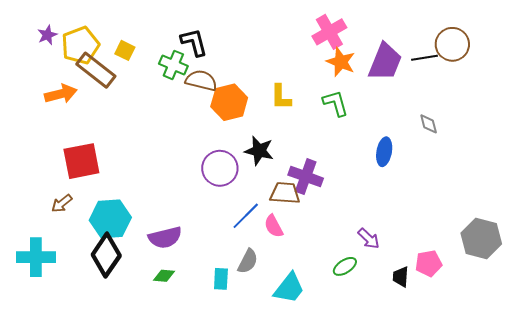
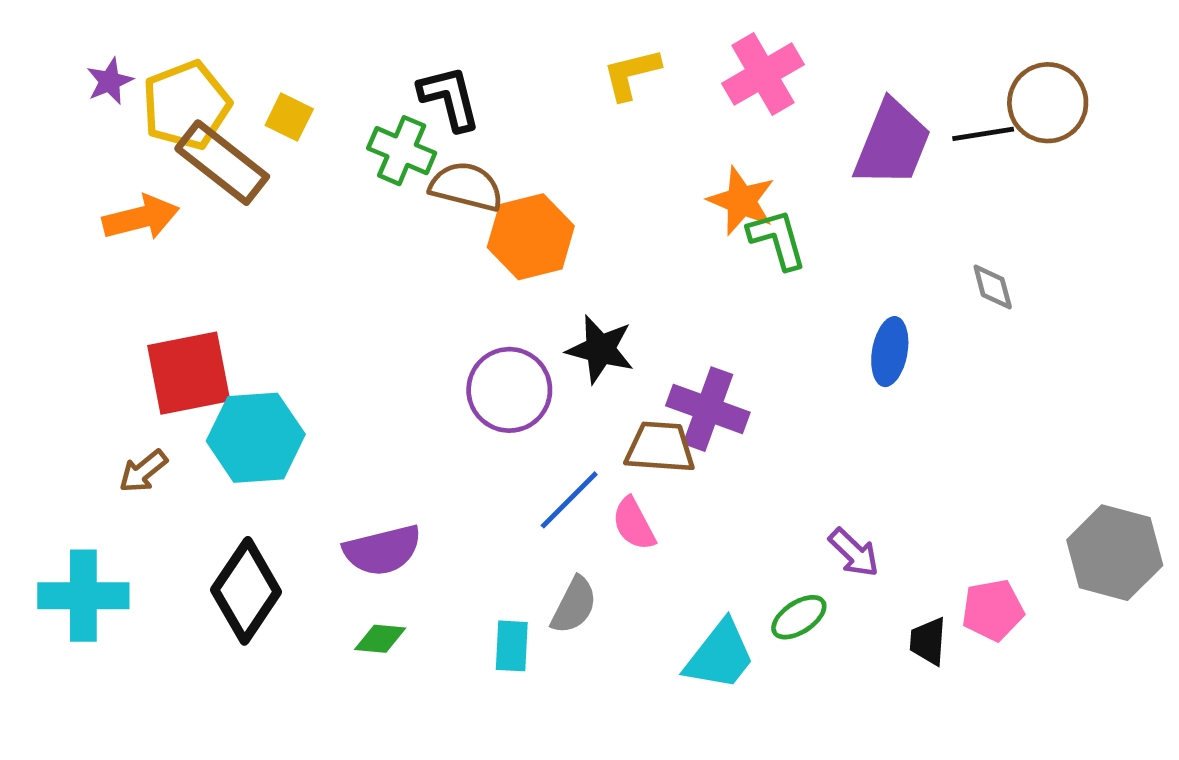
orange star: (341, 62) -> (741, 201), moved
yellow L-shape: (281, 97) -> (631, 74), moved, turned 76
cyan hexagon: (110, 219) -> (256, 438), moved
cyan trapezoid: (289, 288) -> (720, 655), moved

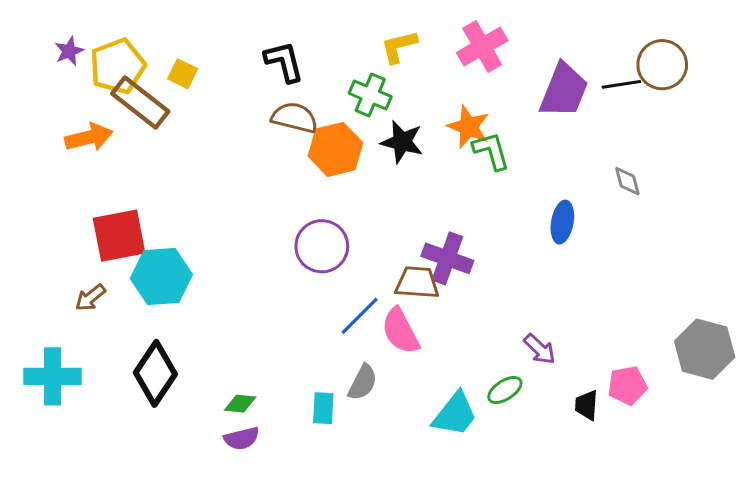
green cross: (402, 151) -> (370, 95), moved
black star: (600, 349) -> (402, 142), moved
pink semicircle: (634, 524) -> (400, 331), size x1.4
purple semicircle: (382, 550) -> (242, 438), moved, size x0.7

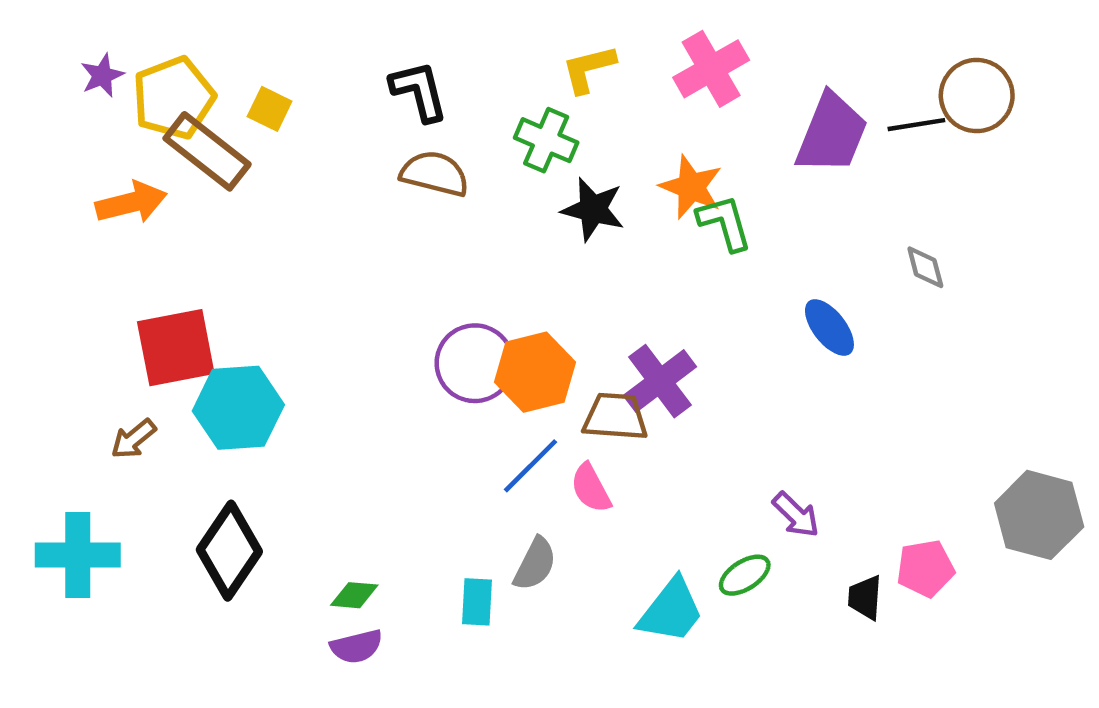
orange hexagon: (335, 149) -> (535, 372), moved
blue ellipse: (562, 222) -> (829, 328), turned -48
purple cross: (447, 258) -> (660, 381), turned 33
pink semicircle: (400, 331) -> (591, 488), size x0.7

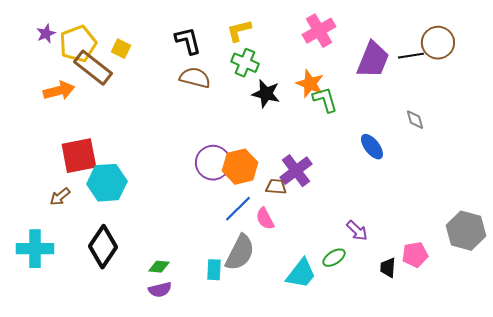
yellow L-shape: (589, 69) -> (239, 31), moved
brown trapezoid: (615, 417) -> (276, 187), size x0.7
gray semicircle: (535, 564) -> (240, 253), size x1.5

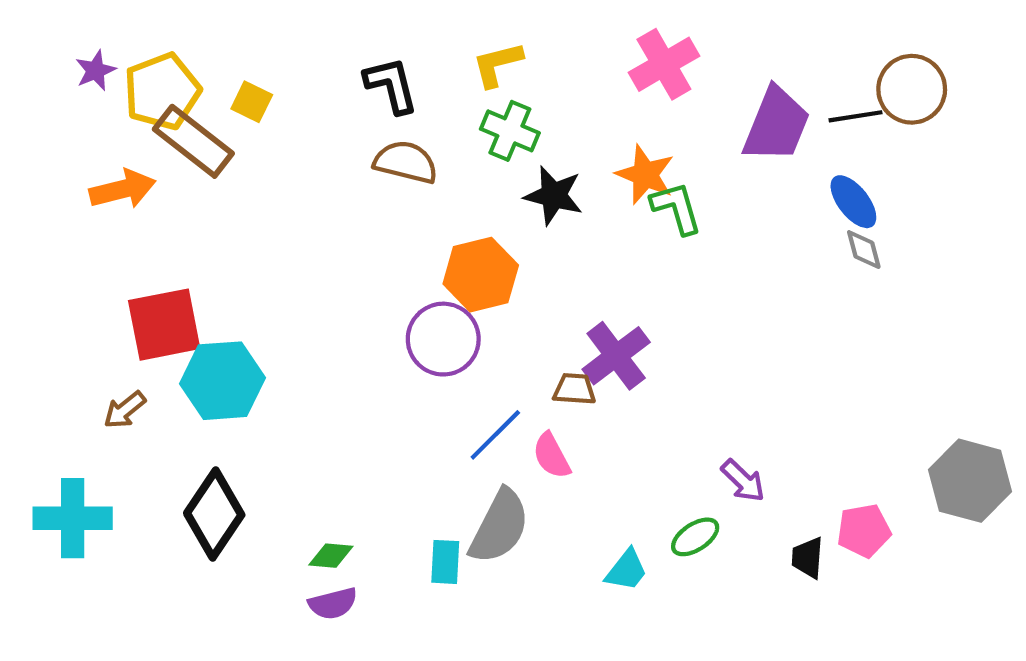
blue ellipse: (372, 147) -> (853, 202), moved
orange hexagon: (240, 167) -> (481, 275), moved
cyan trapezoid: (301, 274) -> (626, 570), size x0.7

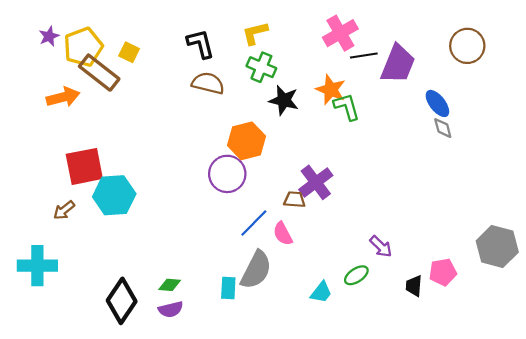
black line: (855, 116) -> (364, 55), moved
black diamond: (214, 514) -> (122, 301), moved

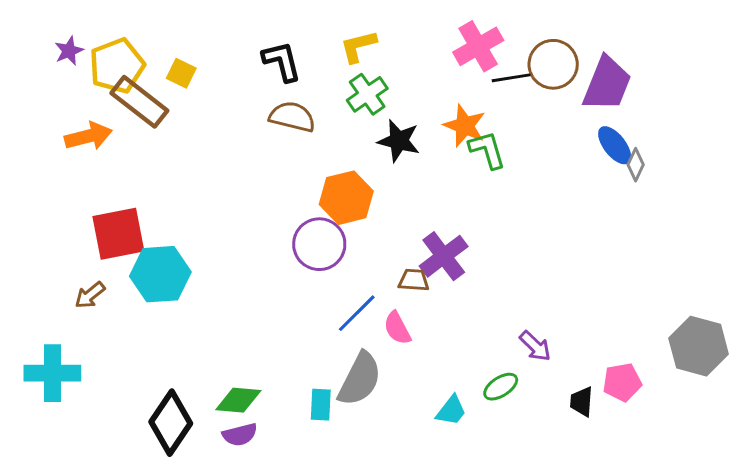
brown circle: (467, 46) -> (553, 64), moved
purple trapezoid: (398, 64) -> (607, 84), moved
green cross: (261, 67) -> (367, 94), turned 32
gray diamond: (443, 128) -> (636, 165), moved, turned 40
green diamond: (170, 285) -> (238, 400), size x1.4

